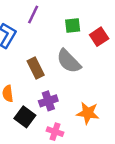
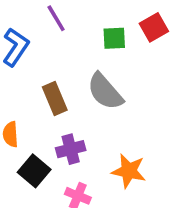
purple line: (33, 15) -> (56, 18), turned -60
red square: (99, 37) -> (154, 27), moved

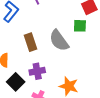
green square: (114, 38) -> (80, 26), moved

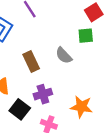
gray semicircle: (59, 41) -> (64, 56), size x0.7

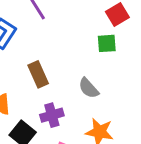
gray semicircle: (64, 56) -> (89, 88), moved

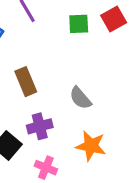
green square: (107, 43) -> (79, 24), moved

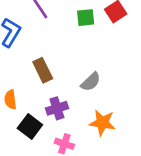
gray semicircle: (80, 98) -> (91, 82), turned -90

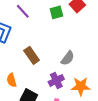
purple cross: (57, 108) -> (56, 80), moved

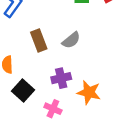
gray semicircle: (68, 58) -> (71, 40), moved

